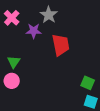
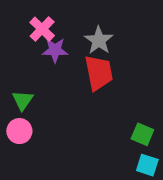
gray star: (49, 15) -> (99, 40), moved
pink cross: (12, 18) -> (42, 29), moved

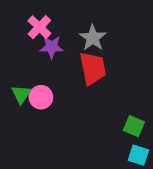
pink circle: (19, 131) -> (41, 97), moved

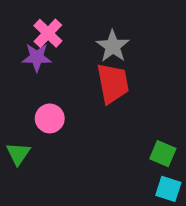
purple star: (52, 47) -> (37, 57), moved
green triangle: (21, 94) -> (18, 154), moved

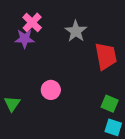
red trapezoid: (113, 83) -> (106, 56), moved
pink circle: (50, 118) -> (51, 90), moved

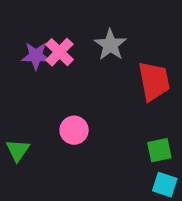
pink cross: (32, 22) -> (59, 52), moved
green square: (110, 104) -> (159, 150), turned -35

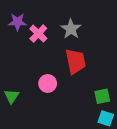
purple star: (36, 56) -> (17, 22), moved
red trapezoid: (154, 81) -> (76, 61), moved

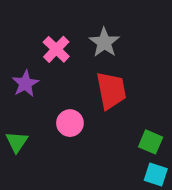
purple star: (17, 22) -> (25, 84), moved, turned -30
green square: (102, 96) -> (151, 142), turned 35

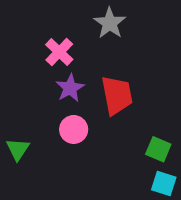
gray star: (104, 42) -> (110, 23), moved
purple star: (25, 84) -> (70, 88), moved

